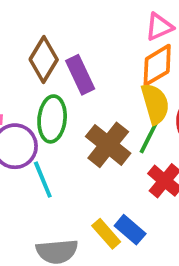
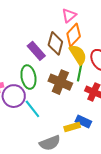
brown diamond: (44, 59) -> (55, 43), moved
yellow rectangle: (106, 234) -> (72, 127), turned -49

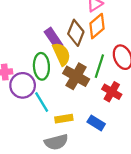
yellow semicircle: (78, 55) -> (61, 54), moved
yellow rectangle: (72, 127) -> (64, 119), moved

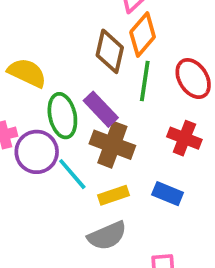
purple rectangle: (54, 38) -> (101, 109), moved
yellow semicircle: (61, 54) -> (27, 73), moved, turned -30
green line: (99, 66) -> (145, 81), moved
brown cross: (76, 76) -> (112, 145), moved

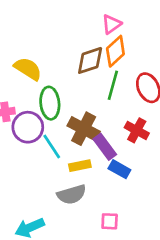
brown diamond: (110, 51) -> (90, 60), turned 52
purple rectangle: (101, 109) -> (105, 147), moved

